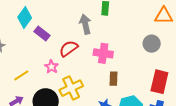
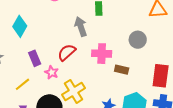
purple rectangle: (42, 33) -> (35, 58), moved, turned 35
gray circle: (152, 44) -> (138, 40), moved
brown rectangle: (114, 79) -> (122, 70), moved, turned -72

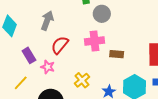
gray arrow: (81, 26) -> (47, 21), moved, turned 48
gray circle: (138, 40) -> (102, 14), moved
yellow cross: (74, 91) -> (82, 80), moved, size x0.7

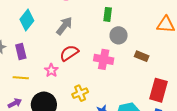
brown rectangle: (117, 54) -> (142, 56), moved
purple rectangle: (29, 55) -> (21, 51), moved
yellow line: (21, 83) -> (21, 78), turned 35

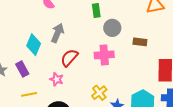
cyan diamond: (27, 20) -> (34, 45), moved
yellow cross: (80, 93) -> (99, 93), moved

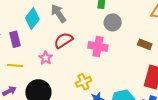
gray arrow: (57, 33) -> (58, 13), turned -72
brown rectangle: (140, 42) -> (145, 44), moved

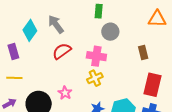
brown rectangle: (145, 44) -> (143, 53), turned 56
pink star: (46, 58) -> (65, 93), moved
yellow cross: (84, 82) -> (95, 78), moved

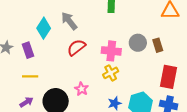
gray circle: (110, 32) -> (138, 43), moved

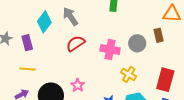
brown rectangle: (158, 45) -> (159, 35), moved
yellow cross: (111, 73) -> (129, 74), moved, turned -35

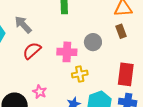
brown rectangle: (159, 35) -> (121, 31), moved
yellow cross: (129, 74) -> (80, 74), moved, turned -35

